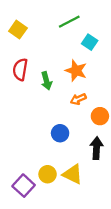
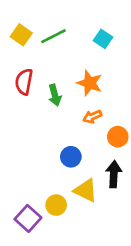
green line: (69, 22) -> (53, 36), moved
cyan square: (90, 42) -> (103, 39), moved
yellow triangle: (73, 174) -> (86, 190), moved

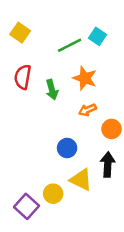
green line: (53, 36) -> (70, 45), moved

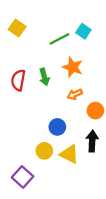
red semicircle: (23, 77) -> (18, 80), moved
yellow circle: (53, 194) -> (44, 151), moved

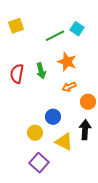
yellow square: (17, 28) -> (16, 26), turned 35
yellow circle: (44, 151) -> (35, 133), moved
purple square: (23, 177) -> (39, 163), moved

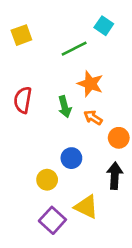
cyan square: (77, 29) -> (104, 26), moved
green arrow: (41, 71) -> (65, 107), moved
orange arrow: (69, 87) -> (93, 118), turned 56
yellow triangle: (64, 142) -> (86, 207), moved

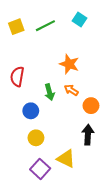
green line: (74, 49) -> (45, 26), moved
green arrow: (65, 107) -> (49, 92), moved
blue circle: (71, 158) -> (31, 111), moved

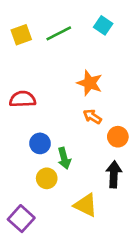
red semicircle: (17, 77) -> (23, 99), turned 78
green arrow: (49, 92) -> (64, 158), moved
purple square: (40, 169) -> (21, 219), moved

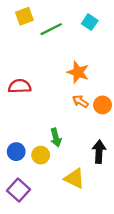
yellow square: (21, 35) -> (24, 16), moved
orange circle: (118, 137) -> (103, 105), moved
blue circle: (40, 143) -> (16, 152), moved

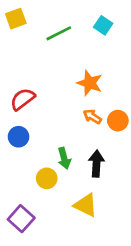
yellow square: (24, 16) -> (16, 19), moved
red semicircle: (20, 86) -> (23, 99), turned -35
blue circle: (16, 152) -> (19, 137), moved
black arrow: (99, 152) -> (96, 164), moved

